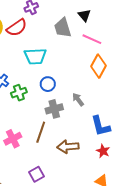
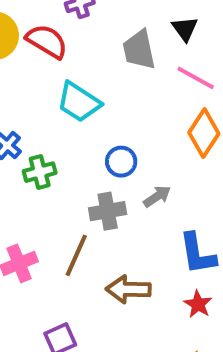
red semicircle: (17, 28) -> (47, 41), turned -120
cyan trapezoid: (35, 56) -> (79, 102), turned 30
blue circle: (48, 84) -> (121, 162), moved
gray arrow: (78, 99) -> (157, 196), turned 88

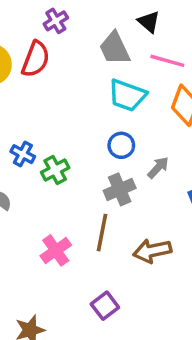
red semicircle: (47, 41) -> (36, 59), turned 93
cyan trapezoid: (79, 102) -> (127, 95), moved

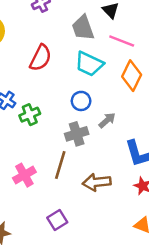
red semicircle: (36, 59) -> (40, 58), moved

